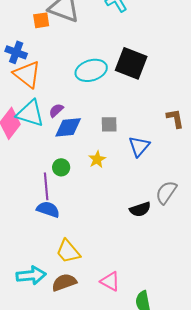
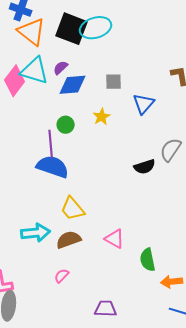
black square: (131, 63) -> (72, 29), moved
blue semicircle: (48, 209) -> (53, 167), size x1.4

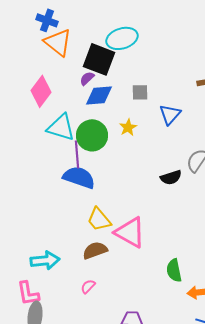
black square: (72, 29) -> (99, 59), moved
cyan triangle: (35, 71) -> (61, 127), moved
green circle: (66, 125) -> (92, 135), size x1.8
cyan arrow: (36, 233) -> (45, 260), moved
pink triangle: (115, 239) -> (130, 232), moved, size x1.6

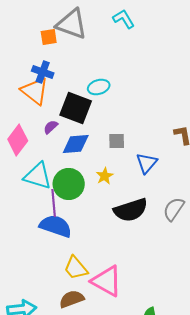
blue cross: (47, 20) -> (43, 72), moved
cyan ellipse: (122, 38) -> (99, 87), size x0.7
purple semicircle: (87, 78) -> (51, 127), moved
black semicircle: (171, 177) -> (131, 210), moved, size x1.6

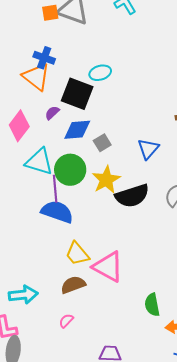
orange square: (49, 37) -> (50, 13), moved
gray square: (117, 141) -> (102, 143), moved, turned -30
yellow star: (105, 176) -> (106, 180), moved, size x1.6

